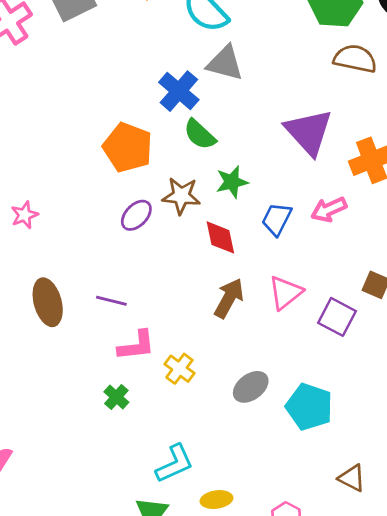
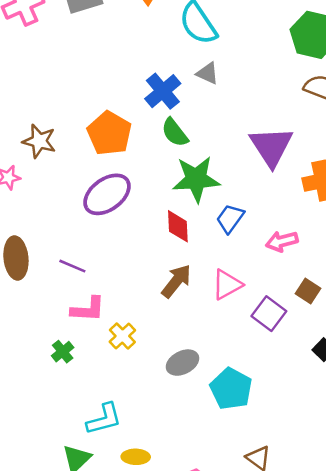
gray triangle: (225, 63) -> (208, 73), size x0.7
green star: (232, 182) -> (196, 179), size x1.6
brown star: (181, 196) -> (39, 141), moved
pink arrow: (329, 209) -> (282, 241), moved
purple ellipse: (136, 215) -> (107, 194), size x1.6

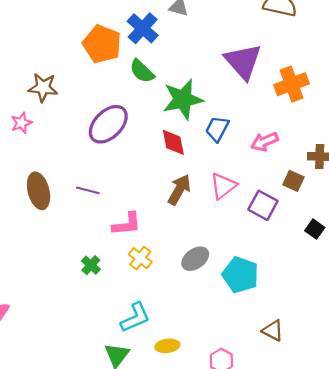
orange pentagon: (109, 133) -> (102, 44), moved
green semicircle: (175, 133) -> (142, 71), moved
pink L-shape: (88, 309) -> (127, 224), moved
yellow cross: (122, 336) -> (140, 258), moved

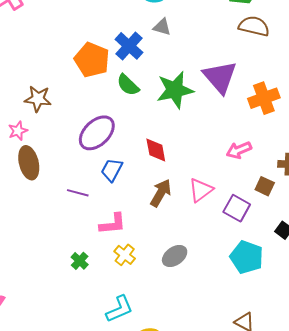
green star: (183, 99) -> (175, 90), moved
blue trapezoid: (217, 129) -> (112, 170), moved
brown ellipse: (39, 191) -> (29, 163), moved
cyan pentagon: (240, 275) -> (247, 257), moved

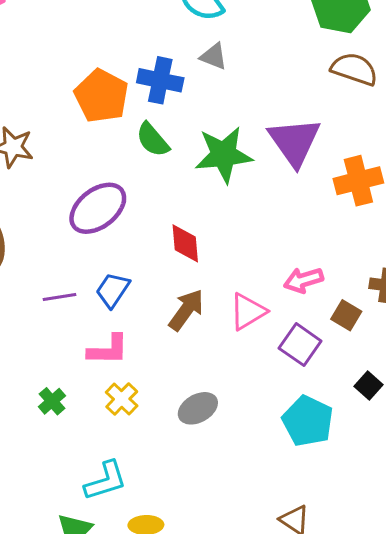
blue cross: (129, 46) -> (160, 80), turned -36
pink arrow: (239, 150) -> (304, 280), moved
blue trapezoid: (112, 170) -> (113, 290), moved
purple line: (78, 193) -> (59, 297), turned -30

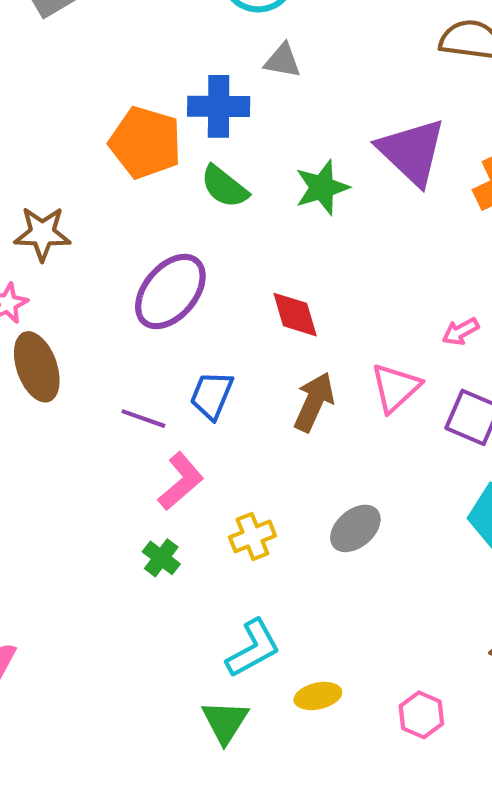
green star: (224, 155) -> (322, 187), size x0.7
pink arrow: (304, 280) -> (461, 332), size x0.7
purple line: (59, 297) -> (143, 419), turned 40
pink L-shape: (108, 350) -> (181, 481), moved, turned -30
yellow cross: (122, 399) -> (252, 536), turned 36

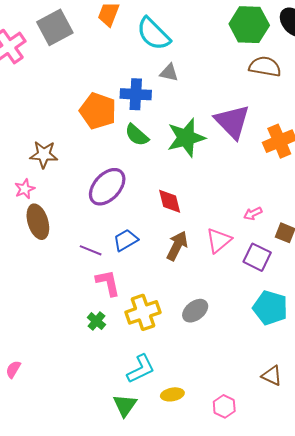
green star: (322, 187) -> (186, 138), size x1.4
blue trapezoid: (212, 395) -> (126, 240), turned 35
pink L-shape: (181, 481) -> (108, 283), turned -64
yellow cross: (252, 536) -> (143, 312), size x1.5

